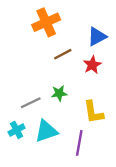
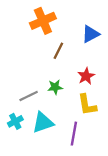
brown line: (63, 54) -> (58, 51), turned -35
red star: (92, 65) -> (86, 76), moved

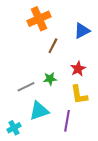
cyan cross: (15, 121) -> (14, 128), moved

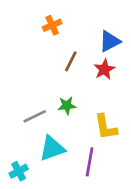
orange cross: (39, 19) -> (52, 25), size x0.6
red star: (78, 69) -> (104, 69), moved

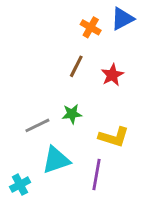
orange cross: (52, 25) -> (91, 27), moved, turned -36
blue triangle: (110, 41) -> (122, 19), moved
yellow L-shape: (106, 127) -> (114, 137), turned -64

